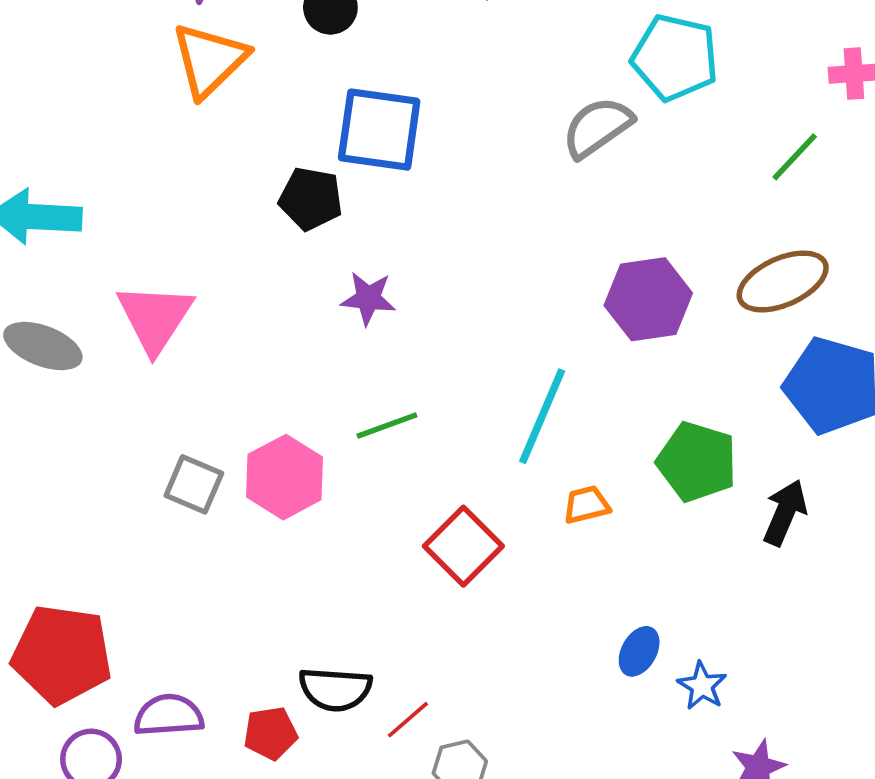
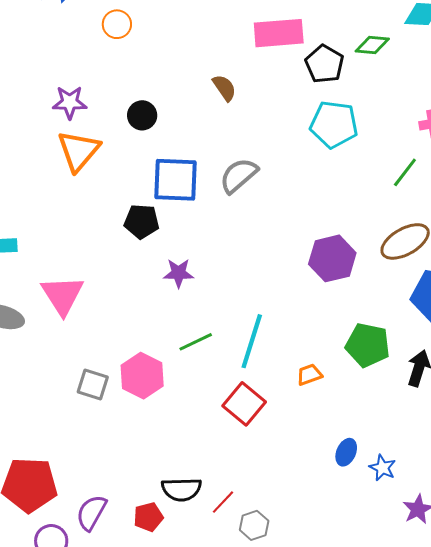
gray semicircle: (597, 127) -> (239, 175), moved
cyan line: (542, 416) -> (252, 341), moved
purple semicircle: (169, 715) -> (91, 513), turned -51

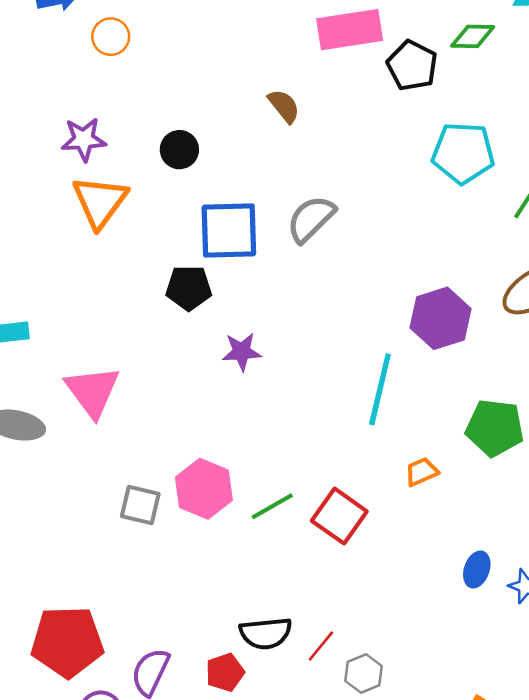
orange circle: (117, 24) -> (111, 37), moved
cyan pentagon: (334, 124) -> (463, 153), moved
cyan line: (252, 341) -> (380, 389), moved
green line: (196, 342) -> (272, 506), moved

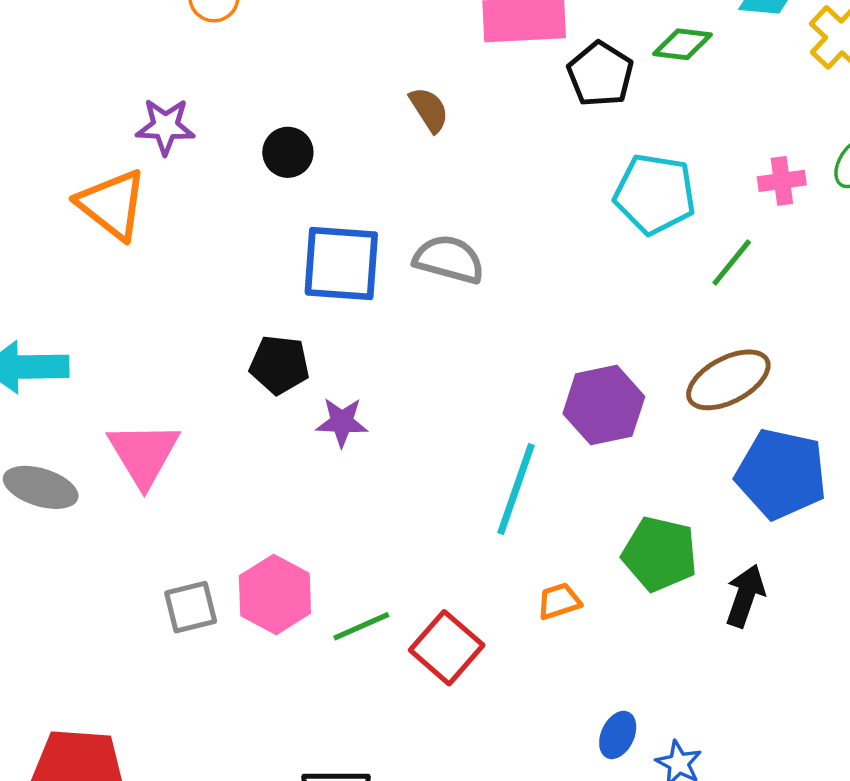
orange triangle: (100, 202) -> (112, 204), moved, turned -34
gray semicircle: (311, 219) -> (449, 259), turned 54
black pentagon: (189, 288) -> (280, 365), moved
gray square: (140, 505) -> (191, 607), turned -33

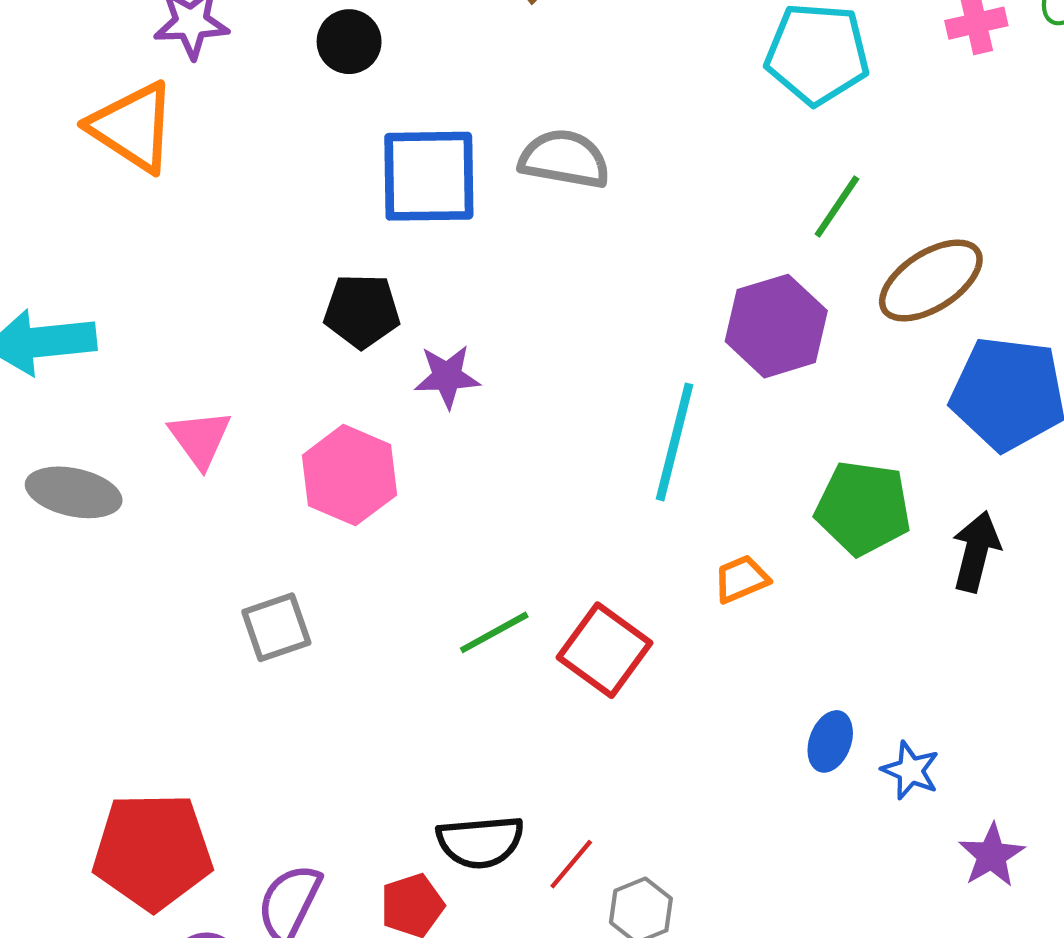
green line: (732, 263) -> (837, 206), moved
pink triangle: (144, 454) -> (200, 439), size x0.7
pink hexagon: (275, 595) -> (349, 475), moved

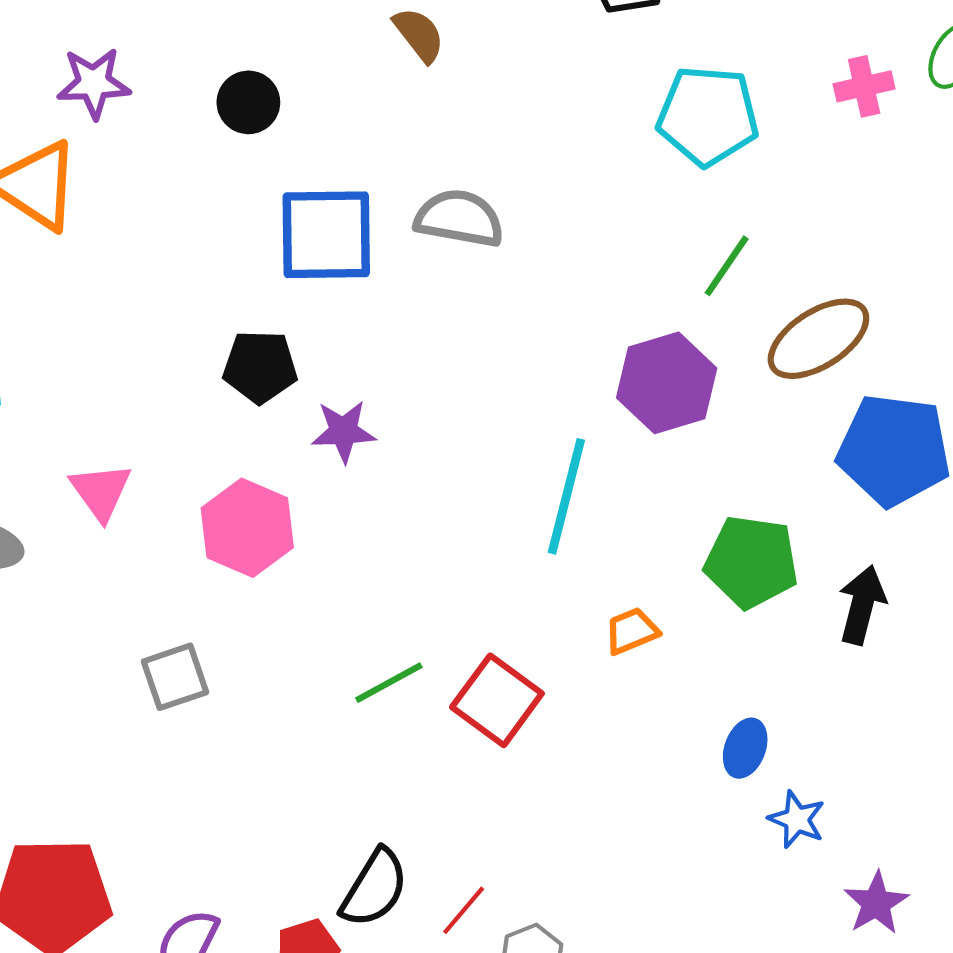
blue ellipse: (830, 741) -> (745, 748), moved
black semicircle: (480, 842) -> (374, 888), turned -54

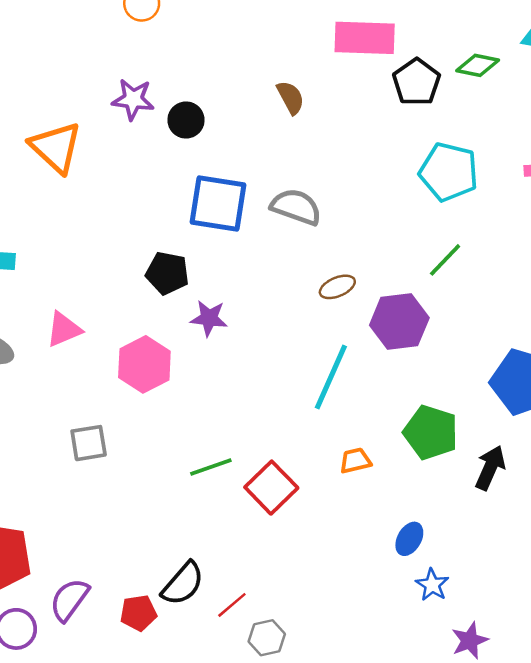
purple star: (94, 83) -> (133, 99), moved
brown ellipse: (818, 339) -> (337, 287), moved, size x0.6
pink triangle: (101, 491) -> (64, 329), turned 33

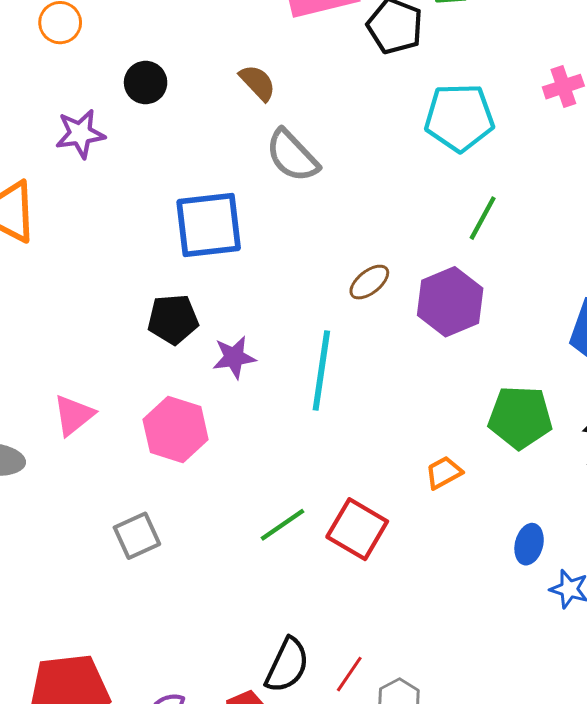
black circle: (186, 120) -> (146, 83), moved
gray semicircle: (296, 207) -> (292, 156), moved, turned -138
cyan line: (331, 377) -> (321, 370), moved

